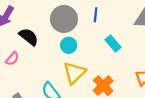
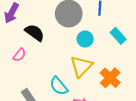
cyan circle: (69, 45) -> (85, 39), moved

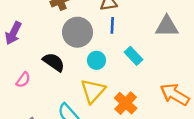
black semicircle: (35, 33) -> (54, 62), moved

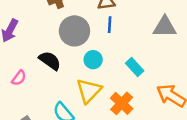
cyan rectangle: (134, 56) -> (135, 67), moved

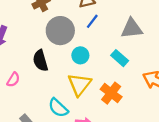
blue line: (110, 25) -> (92, 21), turned 40
gray triangle: (165, 27) -> (132, 28), moved
black semicircle: (50, 61) -> (40, 61), turned -135

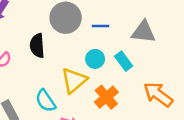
blue line: (92, 21) -> (101, 26), moved, turned 40
cyan circle: (80, 55) -> (95, 59), moved

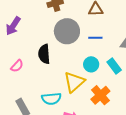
cyan semicircle: (46, 101) -> (51, 99), turned -60

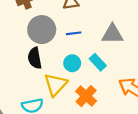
black semicircle: (44, 54) -> (35, 58), moved

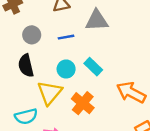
gray circle: (42, 30) -> (32, 35), size x0.6
gray triangle: (112, 34) -> (97, 20), moved

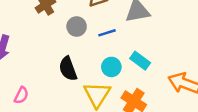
gray circle: (32, 35) -> (77, 27), moved

